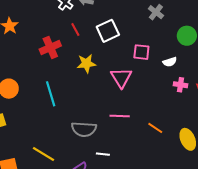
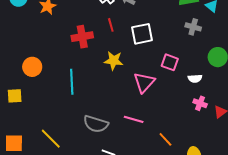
gray cross: (156, 12) -> (193, 27), turned -35

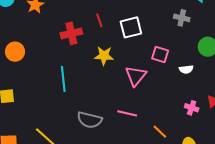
orange circle: (32, 67) -> (15, 52), moved
pink cross: (200, 103) -> (192, 108), moved

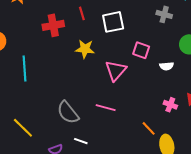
cyan line: (63, 79) -> (24, 68), moved
gray semicircle: (90, 120) -> (68, 113), turned 35
orange line: (160, 132) -> (149, 128), moved

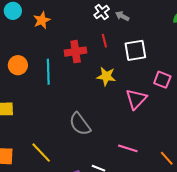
cyan line: (24, 68) -> (48, 72), moved
pink line: (106, 108) -> (128, 148), moved
gray semicircle: (68, 113) -> (80, 124), moved

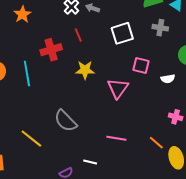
orange star: (42, 20) -> (22, 14), moved
white square: (135, 50) -> (122, 33), moved
yellow line: (41, 153) -> (31, 139), moved

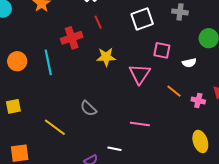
gray semicircle: (65, 121) -> (88, 108), size x0.7
orange line: (156, 143) -> (174, 91), moved

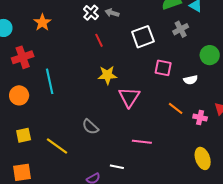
gray cross: (180, 12) -> (181, 29), turned -35
red cross: (72, 38) -> (23, 57), moved
orange circle: (17, 61) -> (19, 95), moved
pink triangle: (140, 74) -> (129, 97), moved
yellow square: (13, 106) -> (24, 135), moved

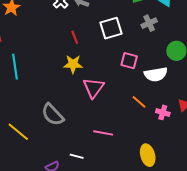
red line: (99, 40) -> (75, 37), moved
white semicircle: (191, 80) -> (156, 74), size x1.6
gray semicircle: (90, 127) -> (53, 115), size x1.4
yellow ellipse: (203, 158) -> (148, 155), moved

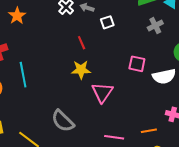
white square: (111, 28) -> (107, 22), moved, size x0.6
orange line: (139, 102) -> (149, 131), moved, turned -49

